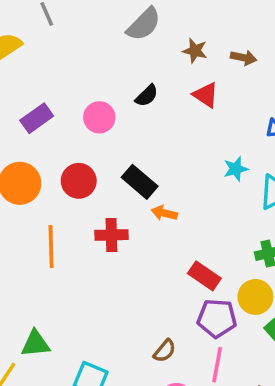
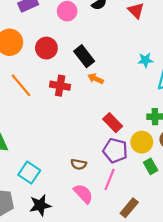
orange line: (51, 246) -> (21, 85), turned -50
brown semicircle: (165, 351) -> (79, 164), turned 49

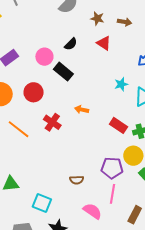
black rectangle: (84, 56) -> (63, 72), moved
red cross: (60, 86) -> (52, 122), turned 36
red rectangle: (113, 123) -> (119, 125), moved
brown semicircle: (79, 164) -> (77, 180), moved

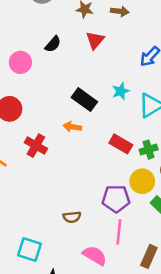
red triangle: (104, 43) -> (95, 40), turned 42
black rectangle: (63, 72) -> (84, 100), moved

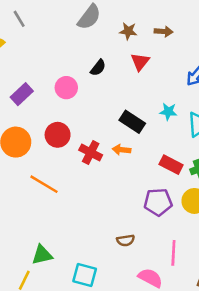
cyan star: (121, 91) -> (168, 112), turned 30
red cross: (36, 146) -> (91, 153), moved
purple pentagon: (116, 199) -> (158, 202), moved

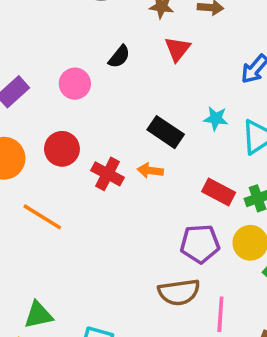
brown semicircle: (126, 240) -> (179, 292), moved, size x1.6

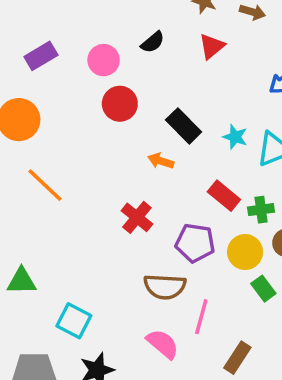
cyan star: (216, 119) -> (235, 137), moved
red circle: (62, 149) -> (120, 104), moved
red cross: (108, 174) -> (137, 217), moved

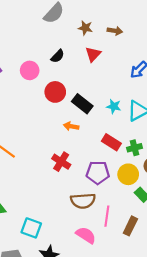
red circle: (120, 104) -> (55, 92), moved
brown rectangle: (237, 358) -> (130, 226), moved

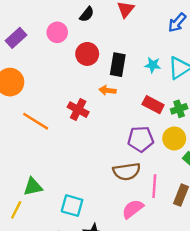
black rectangle: (82, 104) -> (118, 65), turned 66
red cross: (61, 162) -> (78, 110), moved
pink semicircle: (86, 235) -> (133, 209), turned -66

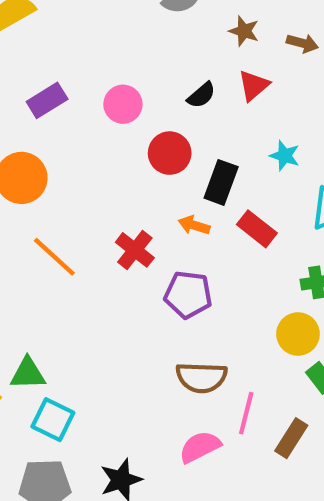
black semicircle: (87, 14) -> (201, 95), moved
cyan star: (153, 65) -> (285, 156), moved
red rectangle: (153, 105) -> (257, 229), moved
purple pentagon: (141, 139) -> (188, 295), moved
cyan square: (72, 206) -> (53, 420), moved

